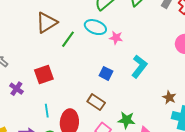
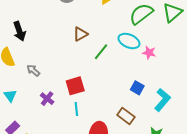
brown triangle: (47, 23) -> (80, 34), size x0.7
cyan L-shape: (139, 66) -> (162, 100), moved
cyan line: (47, 111) -> (76, 109), moved

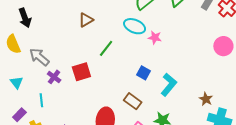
green line: (101, 52) -> (106, 48), moved
gray arrow: (33, 70) -> (39, 57), size x1.5
purple cross: (47, 99) -> (54, 77), moved
cyan line: (76, 109) -> (41, 100), moved

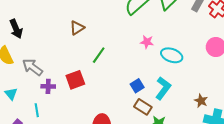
cyan ellipse: (135, 26) -> (172, 55), moved
blue square: (143, 73) -> (137, 86), moved, turned 32
purple cross: (54, 77) -> (48, 86), turned -32
brown rectangle: (133, 101) -> (143, 107), moved

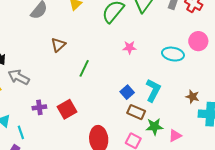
cyan ellipse: (172, 55) -> (173, 54), moved
gray arrow: (32, 67) -> (19, 77), moved
red square: (75, 80) -> (67, 109), moved
cyan line: (37, 110) -> (21, 132), moved

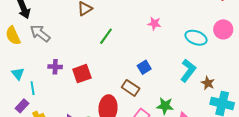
cyan L-shape: (153, 90) -> (188, 70), moved
brown rectangle: (136, 112) -> (131, 88), moved

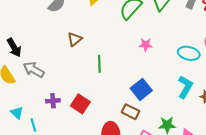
green line: (106, 36) -> (99, 64), turned -30
blue square: (144, 67) -> (141, 89), size x1.5
red square: (82, 74) -> (80, 104), turned -30

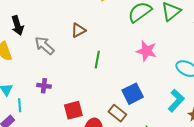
pink star: (146, 45) -> (146, 51), size x1.5
gray arrow: (34, 70) -> (44, 46), moved
red square: (80, 104) -> (73, 110), moved, turned 30

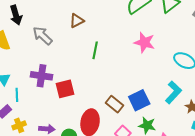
purple cross: (44, 86) -> (41, 76), size x1.5
blue square: (133, 94) -> (139, 100), moved
red square: (73, 110) -> (65, 89), moved

